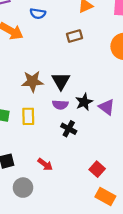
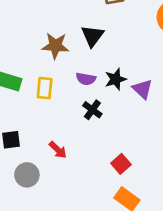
black triangle: (61, 81) -> (92, 36), moved

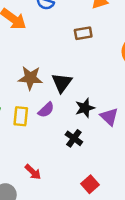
black triangle: (92, 36) -> (62, 83), moved
purple semicircle: (86, 79) -> (46, 110), moved, turned -54
black cross: (92, 110) -> (74, 138), moved

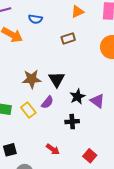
yellow rectangle: (21, 116) -> (28, 110), turned -35
black cross: (74, 138) -> (72, 122), turned -32
red arrow: (33, 172) -> (53, 149), moved

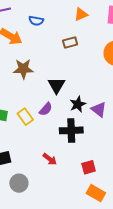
brown star: (32, 79) -> (23, 69), moved
black cross: (72, 122) -> (71, 130), size x1.5
red square: (90, 156) -> (89, 167), turned 32

